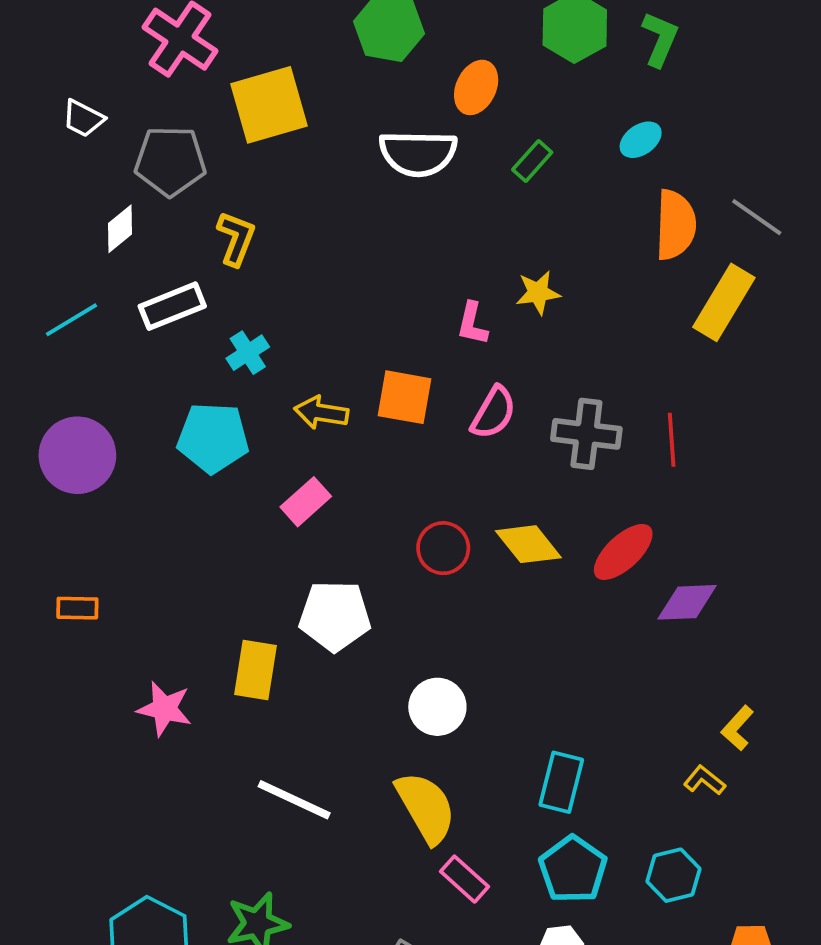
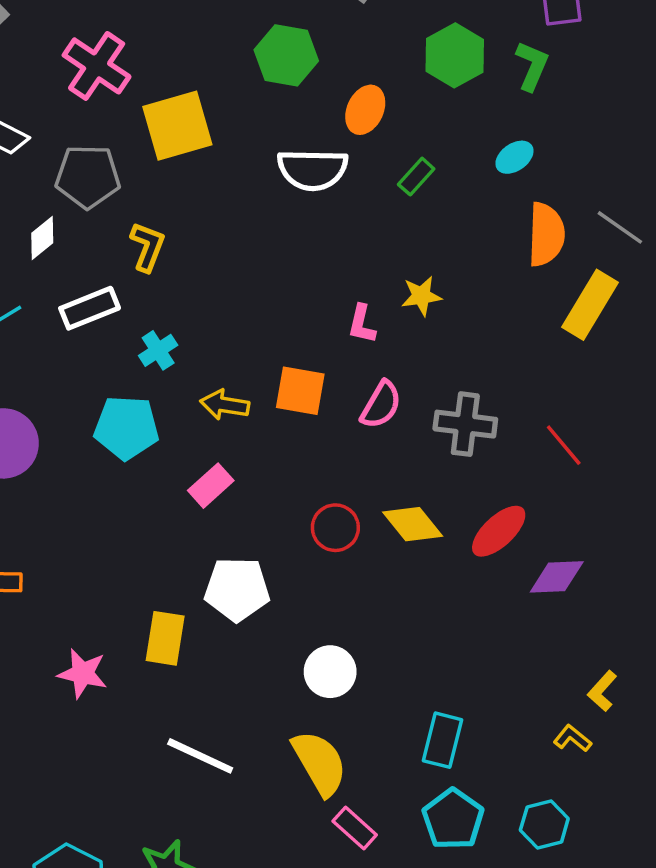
red line: (672, 440) -> (564, 445), moved, turned -36

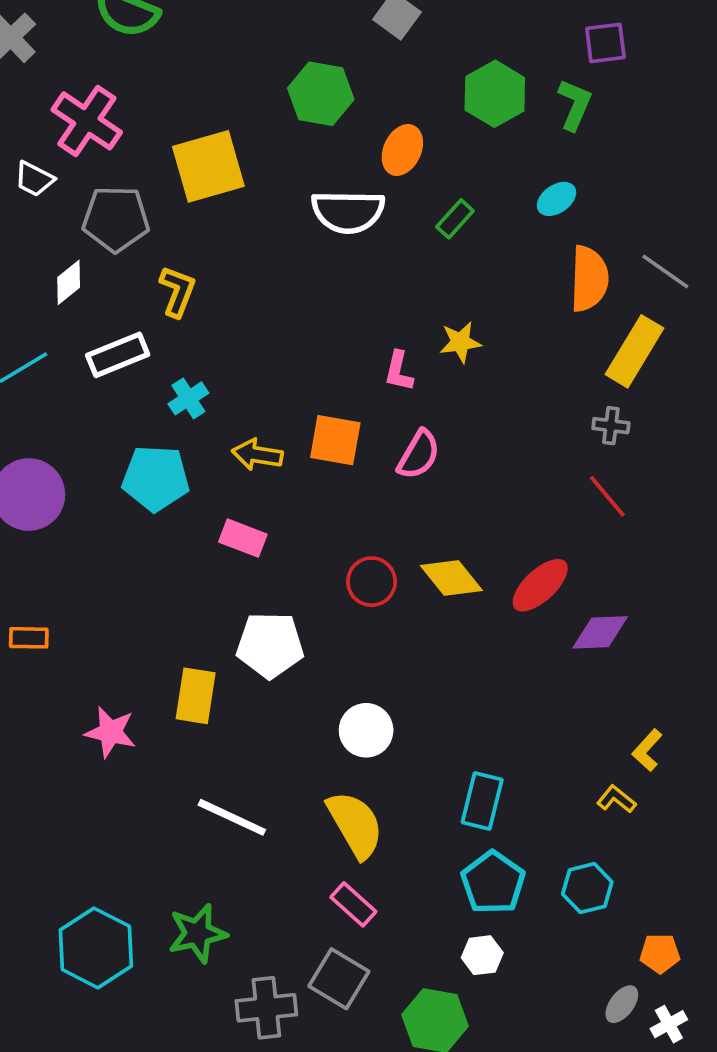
pink cross: (97, 66) -> (87, 121), moved
gray cross: (465, 424) -> (611, 426), moved, size x0.6
pink rectangle: (211, 486) -> (243, 538), turned 63
pink rectangle: (355, 828) -> (353, 904), moved

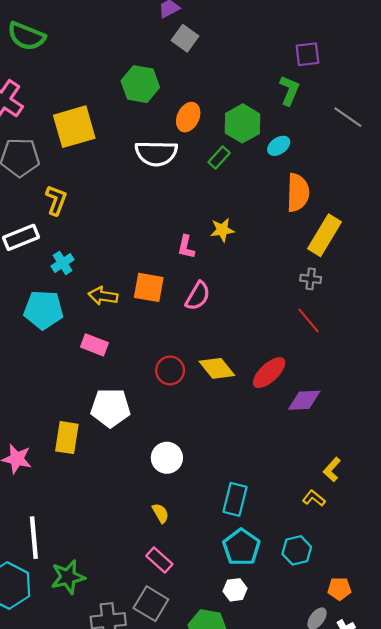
green hexagon: (495, 94) -> (242, 123), moved
gray line: (665, 271) -> (348, 117), moved
white line: (232, 817) -> (34, 538), moved, turned 60
yellow semicircle: (355, 825) -> (160, 513), size x0.5

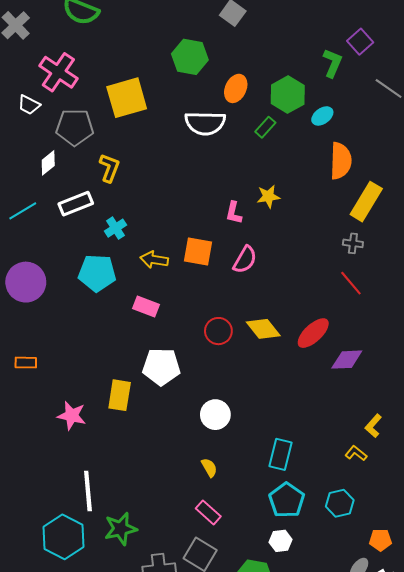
purple square: (307, 54) -> (360, 42), moved, turned -35

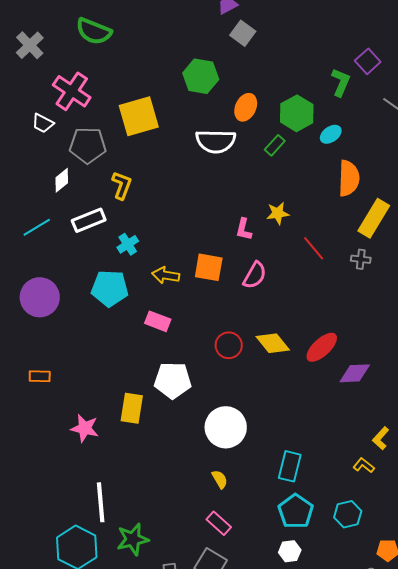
red line: (351, 283) -> (314, 248), moved
white circle: (215, 415) -> (226, 427), size x1.4

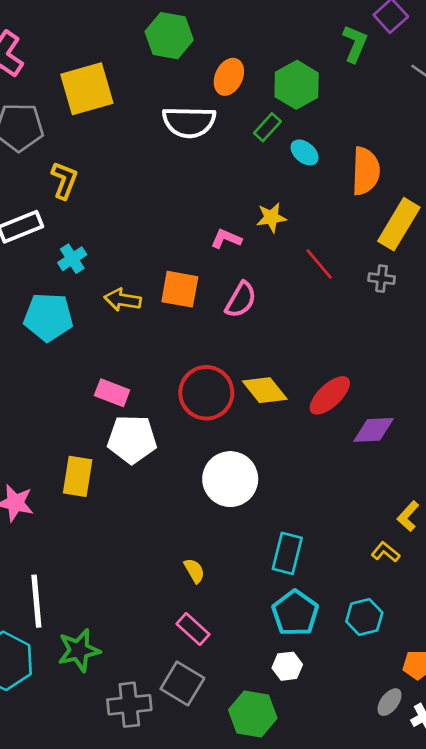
cyan ellipse: (331, 134) -> (305, 152), moved, turned 75
pink L-shape: (244, 229) -> (226, 239), turned 100
pink rectangle: (158, 321) -> (112, 393), moved
red circle: (229, 345) -> (206, 393), size x1.5
white circle: (226, 427) -> (230, 479), moved

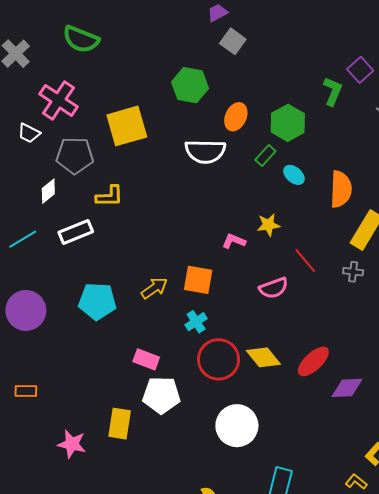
yellow L-shape: (64, 180) -> (109, 196), turned 68
cyan cross: (72, 259) -> (196, 322), moved
yellow arrow: (123, 300) -> (154, 288), turned 136
pink semicircle: (241, 300) -> (274, 288), moved, turned 40

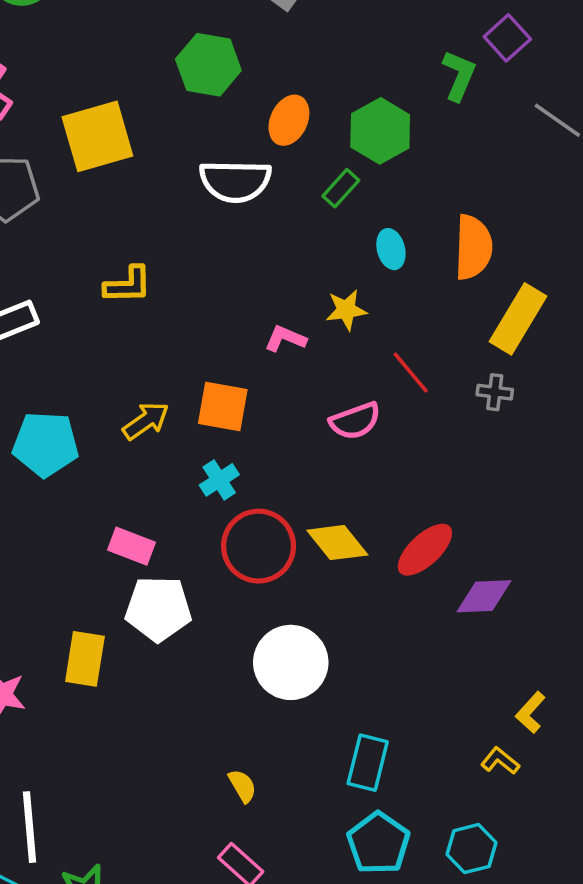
cyan ellipse: (294, 175) -> (391, 249), moved, turned 35
yellow L-shape: (109, 196) -> (128, 285), moved

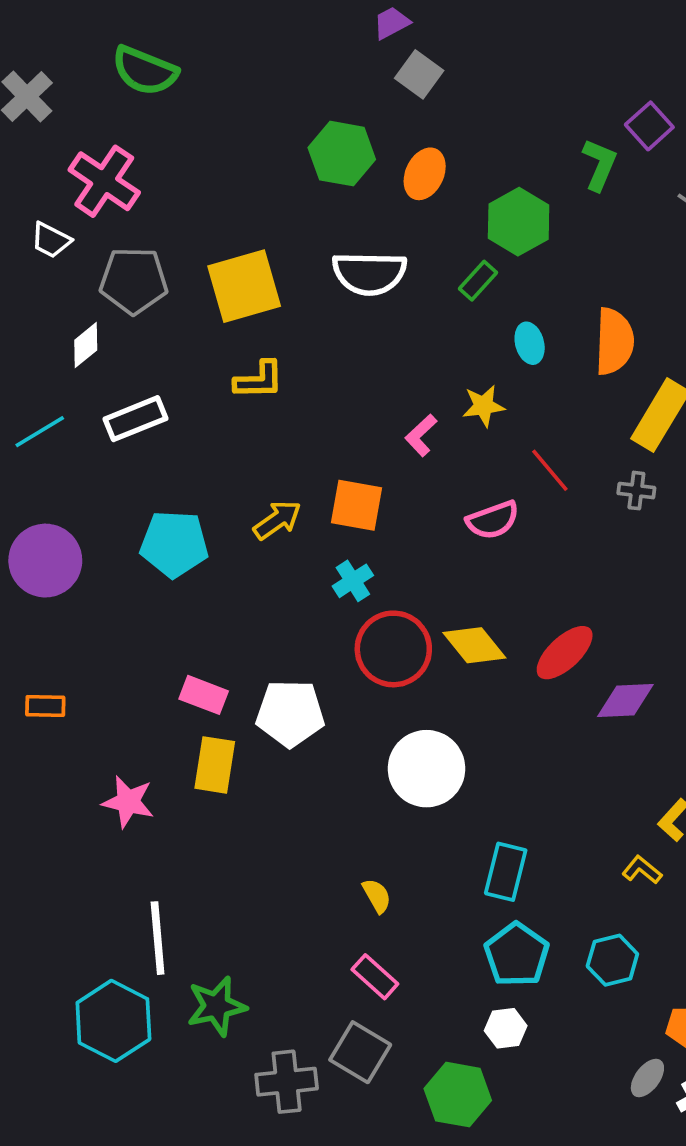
orange ellipse: (289, 120) -> (425, 174), moved
yellow square: (97, 136) -> (244, 286), moved
pink L-shape: (285, 339) -> (421, 435), turned -66
pink rectangle: (131, 546) -> (204, 695), moved

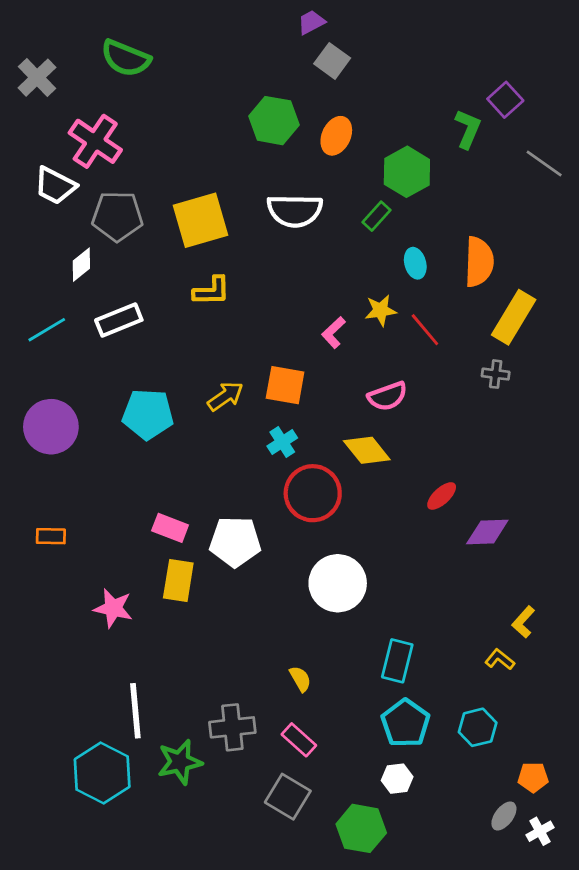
white trapezoid: (51, 240) -> (55, 186), size x1.4
red line: (550, 470) -> (425, 330), moved
yellow diamond: (474, 645) -> (367, 450), moved
red ellipse: (565, 653) -> (442, 496), size x0.7
gray cross: (287, 1082) -> (232, 727), moved

